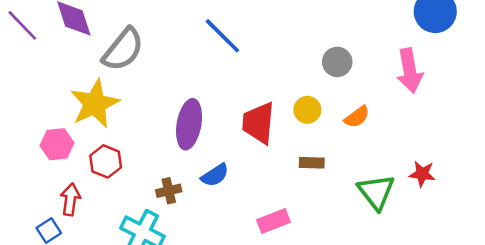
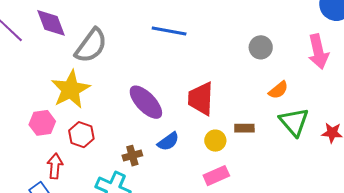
blue line: (222, 36) -> (169, 31), turned -32
yellow circle: (307, 110) -> (215, 141), moved
purple ellipse: (189, 124) -> (146, 102), turned -51
green triangle: (376, 192) -> (294, 122), moved

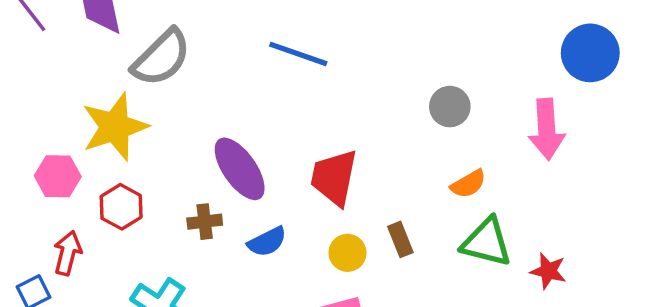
green triangle: (294, 122) -> (487, 242), turned -44
brown rectangle: (244, 128) -> (400, 239), turned 60
brown cross: (132, 156) -> (205, 222), moved

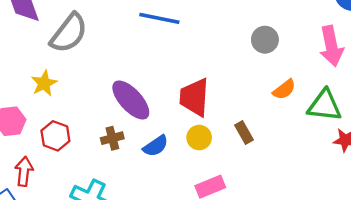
yellow star: (115, 127) -> (44, 83), size x0.6
green triangle: (487, 242) -> (325, 106), moved
yellow circle: (348, 253) -> (199, 138), moved

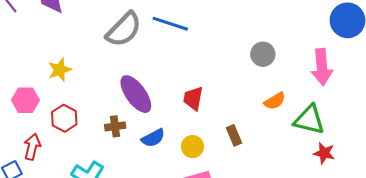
gray semicircle: (69, 33) -> (124, 29), moved
red trapezoid: (194, 97) -> (193, 98), size x0.7
yellow circle: (199, 138) -> (193, 147), moved

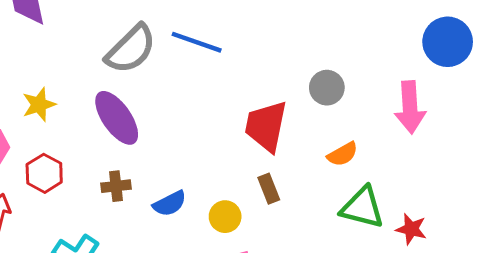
purple ellipse: (136, 94) -> (117, 118), moved
red trapezoid: (193, 98) -> (266, 126), moved, size x1.5
green triangle: (309, 120) -> (362, 208), moved
brown rectangle: (234, 135) -> (269, 189), moved

